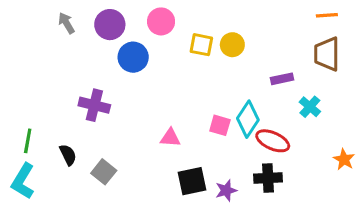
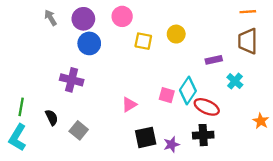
yellow square: (201, 45) -> (143, 41), moved
blue circle: (133, 57) -> (89, 43), moved
pink triangle: (170, 138) -> (129, 105), turned -35

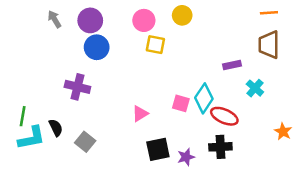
pink circle: (122, 16) -> (144, 20), moved
yellow circle: (176, 34) -> (182, 15), moved
cyan L-shape: (18, 137) -> (32, 138), moved, turned -132

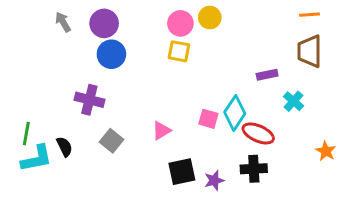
pink circle: (144, 20) -> (180, 23), moved
gray square: (85, 142) -> (111, 141), moved

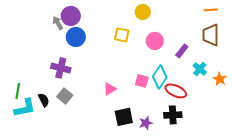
gray arrow: (63, 22) -> (58, 23), moved
pink circle: (180, 23) -> (155, 41), moved
purple rectangle: (267, 75) -> (182, 51), turned -40
gray square: (111, 141) -> (65, 96), moved
orange star: (326, 151) -> (220, 79), moved

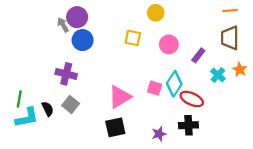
orange star: (220, 79) -> (240, 70), moved
pink triangle: (110, 89) -> (120, 97), size x1.6
black square: (124, 117) -> (115, 127), moved

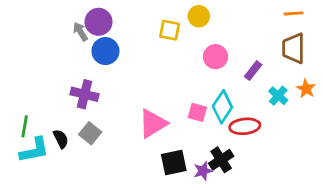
yellow square: (133, 38) -> (170, 30), moved
red ellipse: (192, 99) -> (245, 126), turned -30
black cross: (188, 125) -> (221, 160), moved, turned -30
black square: (115, 127) -> (174, 163), moved

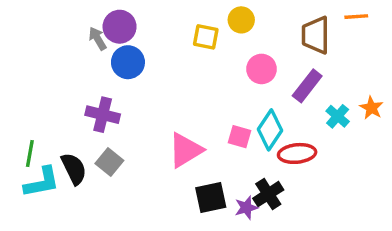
brown trapezoid: (294, 48) -> (316, 35), moved
purple rectangle: (253, 71) -> (307, 86), size x1.4
black semicircle: (61, 139) -> (74, 169), size x1.4

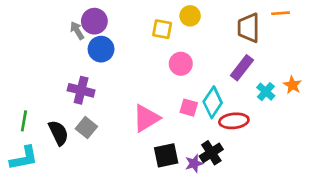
pink circle: (262, 69) -> (181, 64), moved
cyan L-shape: (42, 182) -> (24, 158), moved

